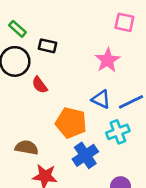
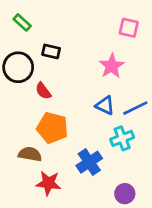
green rectangle: (17, 29) -> (22, 22), moved
orange pentagon: (71, 123) -> (52, 128), moved

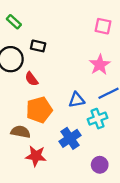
pink star: (112, 66) -> (100, 65), moved
blue triangle: (105, 105) -> (77, 100), moved, turned -35
orange pentagon: (52, 128) -> (39, 110), turned -30

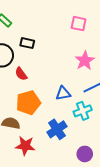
pink square: (103, 26) -> (79, 24), moved

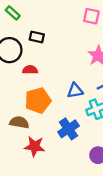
red semicircle: (21, 74) -> (30, 70), turned 128

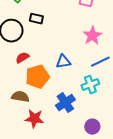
red semicircle: (30, 70) -> (22, 58), moved, turned -32
blue triangle: (75, 91) -> (63, 62), moved

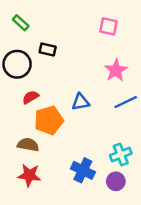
cyan cross: (90, 85) -> (121, 154), moved
blue cross: (65, 103) -> (83, 170), moved, turned -30
red star: (34, 119) -> (29, 175), moved

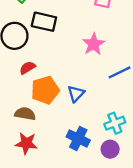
black rectangle: (48, 50) -> (44, 22), size x1.5
pink star: (116, 70) -> (94, 44), moved
blue triangle: (80, 102) -> (76, 94), moved, turned -36

